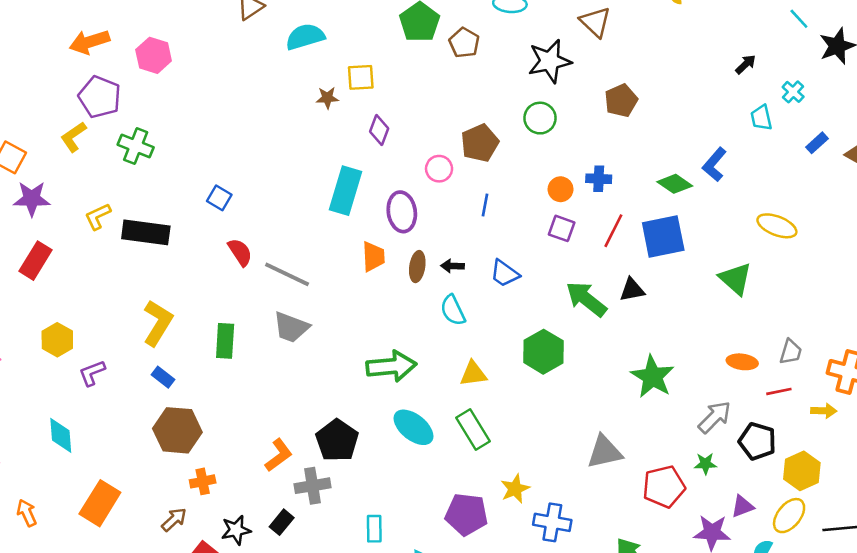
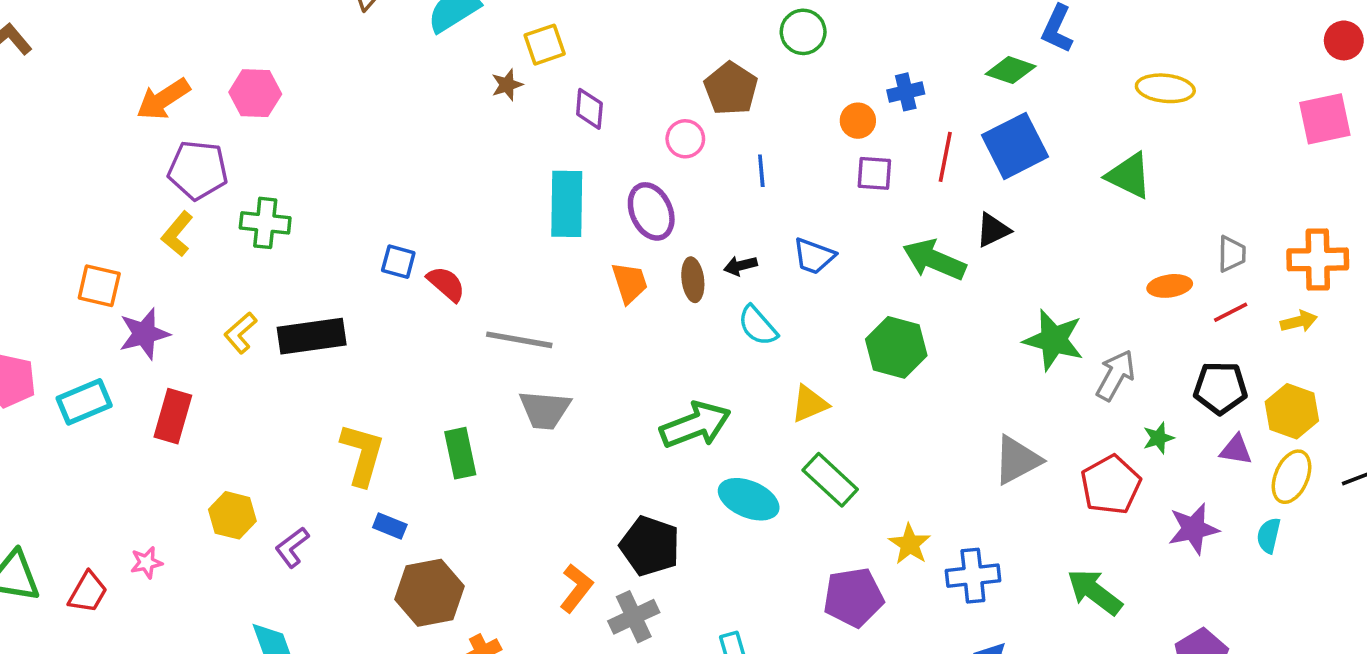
red semicircle: (240, 252) -> (446, 284), moved
gray arrow: (715, 417) -> (1115, 375), moved
purple triangle: (742, 506) -> (1236, 450), moved, turned 45

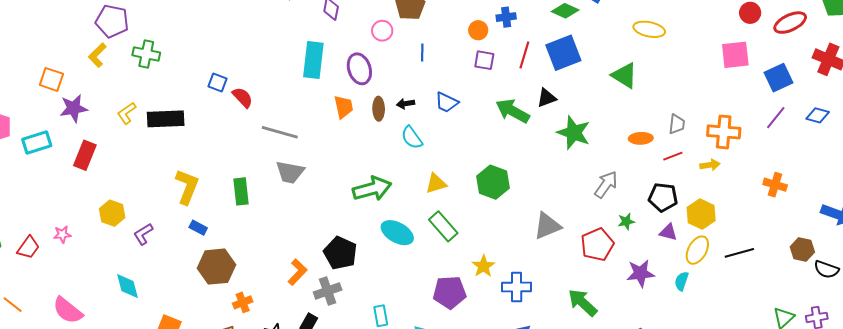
green star: (1054, 340) -> (574, 133), moved
green hexagon: (896, 347) -> (493, 182), moved

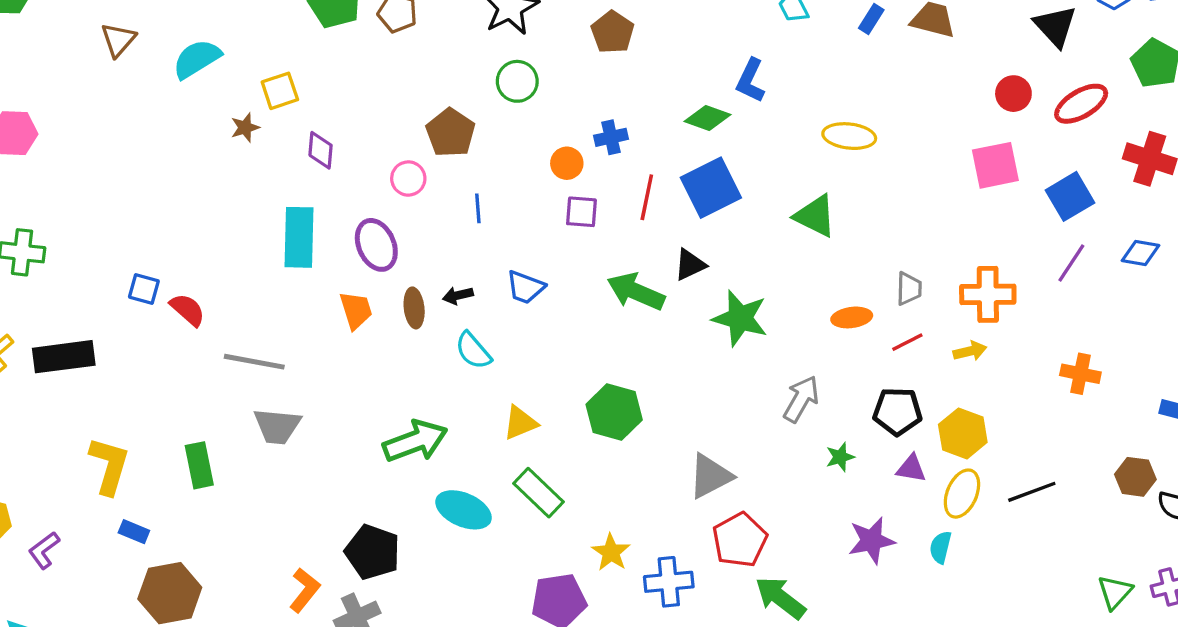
red pentagon: (597, 245) -> (740, 540), moved

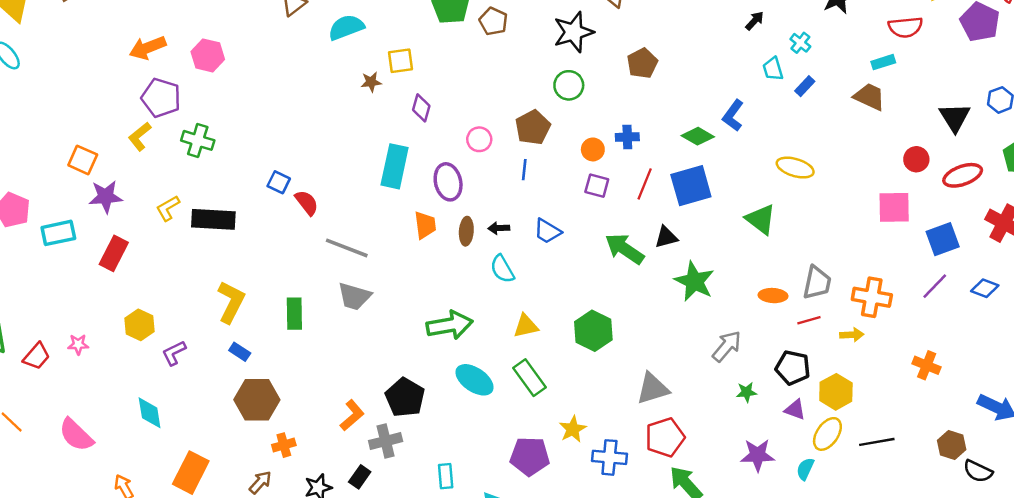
blue rectangle: (871, 19) -> (805, 86), moved
brown pentagon: (451, 133) -> (533, 127), moved
gray trapezoid: (909, 289) -> (817, 283), size x1.4

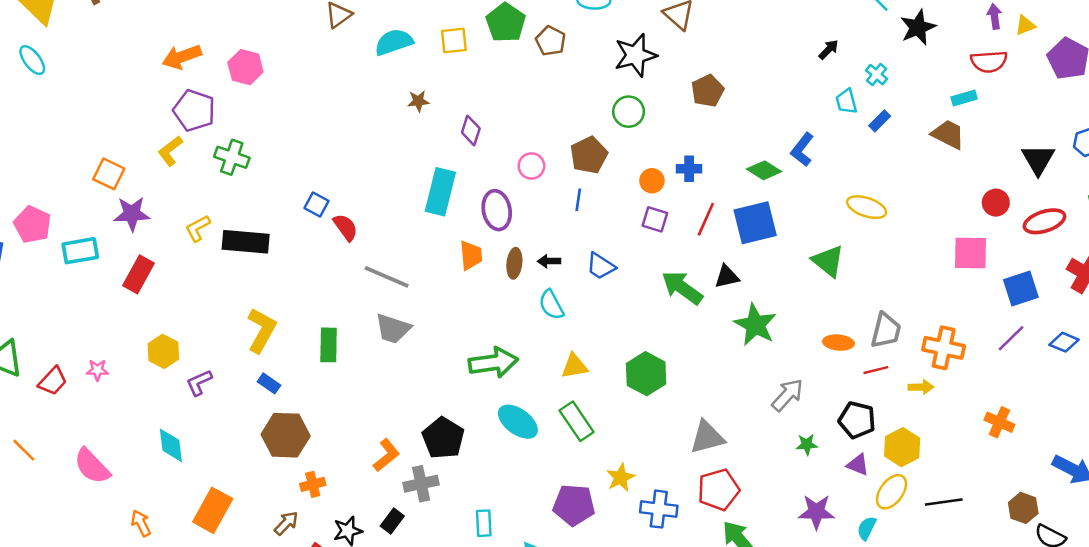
yellow square: (400, 61) -> (454, 40), moved

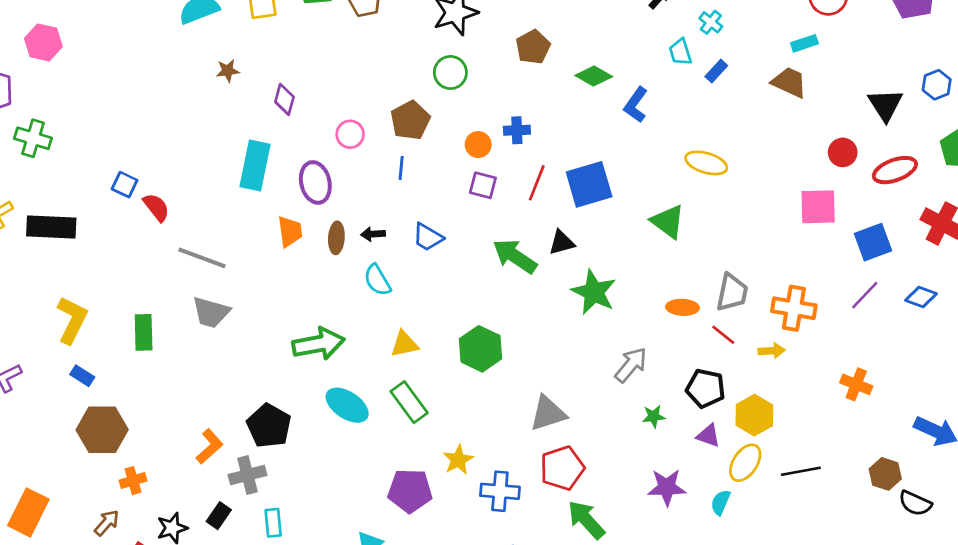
green diamond: (764, 170) -> (594, 76), moved
red line: (876, 370) -> (723, 335), turned 55
cyan rectangle: (484, 523) -> (273, 523), moved

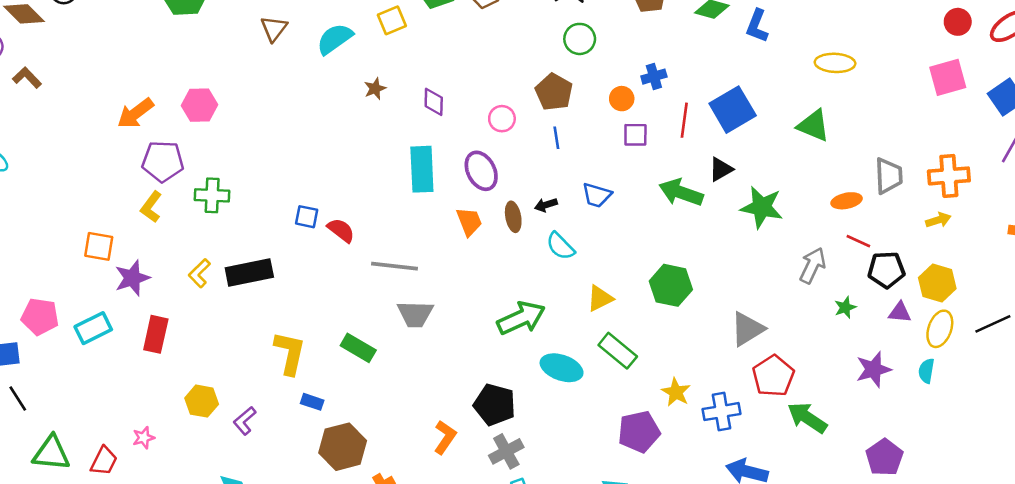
green rectangle: (144, 332) -> (358, 348), turned -44
red line: (723, 335) -> (858, 241), moved
gray cross: (248, 475) -> (506, 451), moved

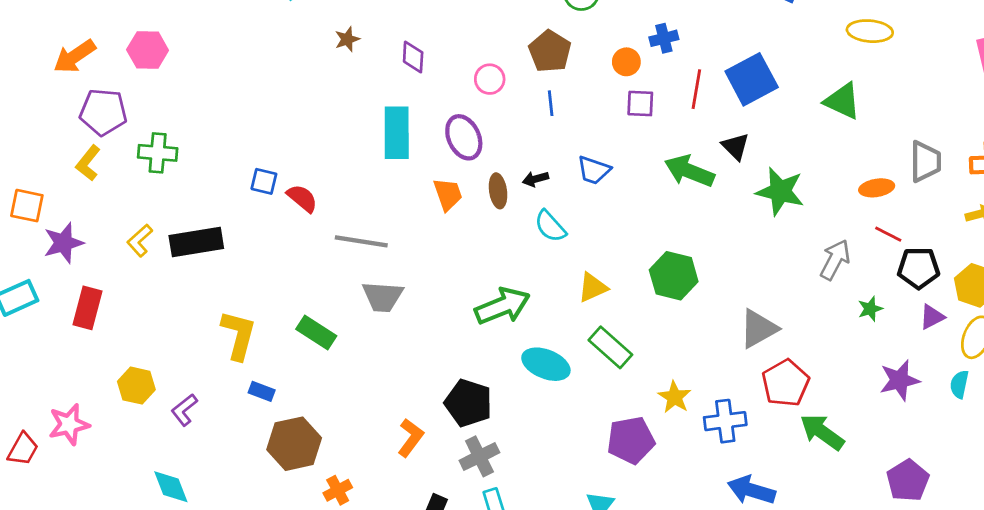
black triangle: (721, 169) -> (735, 146), turned -48
purple triangle: (900, 312) -> (932, 317), turned -35
pink star: (144, 438) -> (69, 424), size x1.6

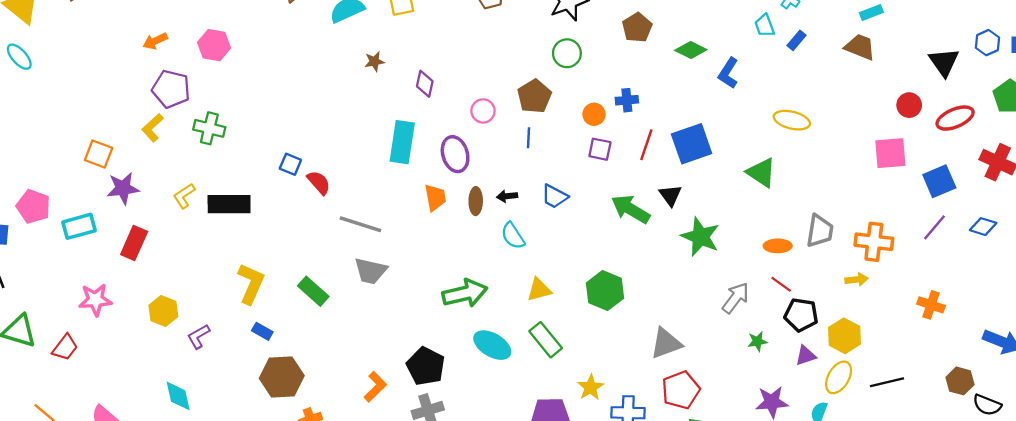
orange arrow: (75, 56) -> (155, 41), size x0.7
pink star: (69, 424) -> (95, 300), moved

